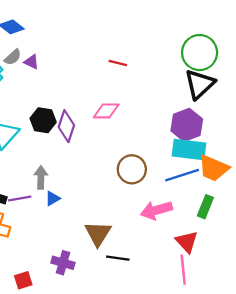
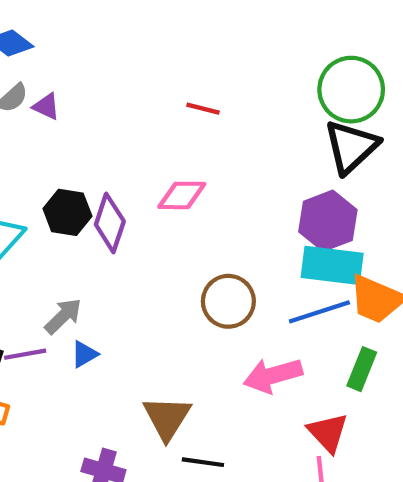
gray arrow: (41, 177) -> (63, 316), turned 45

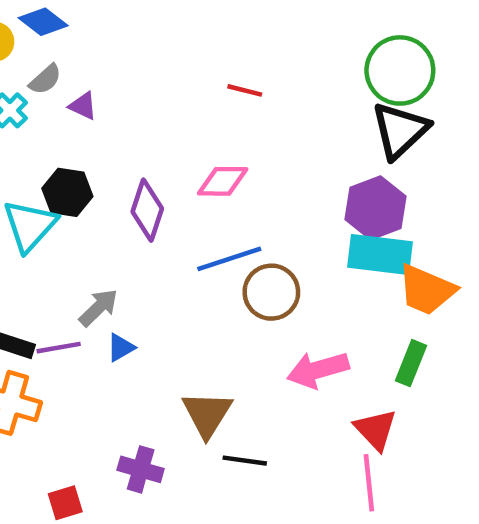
purple triangle: (46, 107) -> (83, 106), moved
black hexagon: (67, 212) -> (67, 192), moved
blue line: (319, 312) -> (229, 259), moved

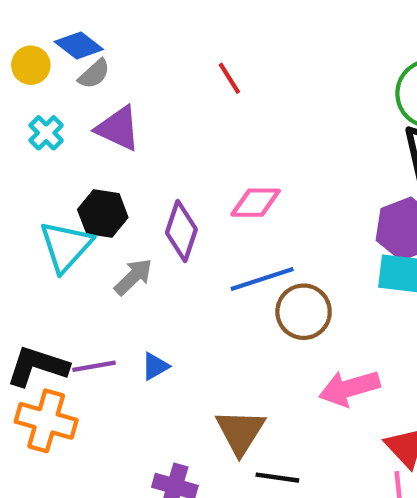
gray semicircle: (45, 79) -> (94, 74), moved
red line: (245, 90) -> (229, 78), moved, turned 44
purple triangle: (83, 106) -> (118, 128), size x1.6
gray arrow: (98, 308) -> (133, 277), moved

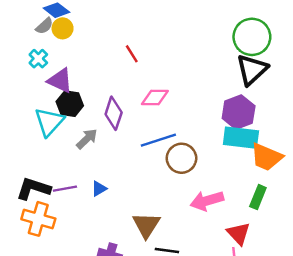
yellow circle: (31, 65) -> (63, 28), moved
gray semicircle: (94, 74) -> (44, 26), moved
red line: (229, 78) -> (132, 54), moved
purple triangle: (118, 128) -> (60, 81), moved

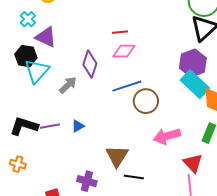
red line: (132, 54) -> (120, 32), moved, turned -63
black hexagon: (70, 104) -> (26, 56), moved
cyan rectangle: (241, 138) -> (195, 84), turned 36
orange cross: (38, 219) -> (18, 164), moved, size x0.6

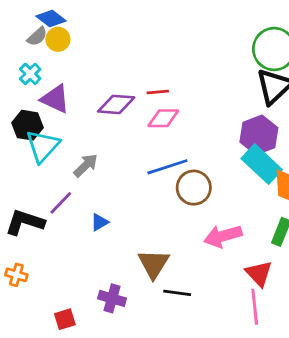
purple diamond: (90, 64) -> (116, 104), moved, turned 76
purple line: (50, 126) -> (61, 203), moved, turned -36

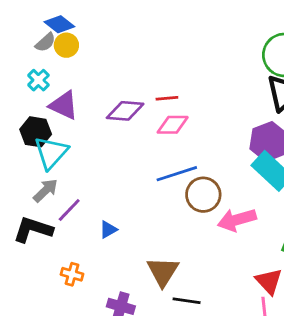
gray arrow: (86, 165) -> (45, 190), moved
pink arrow: (223, 236) -> (237, 220), moved
orange cross: (16, 275) -> (72, 274), moved

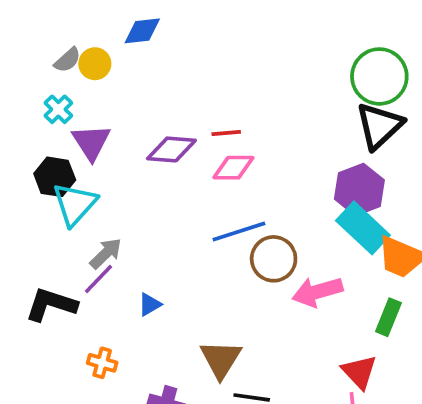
blue diamond: (59, 24) -> (142, 31), moved, turned -44
purple triangle: (64, 105) -> (91, 142), turned 32
gray arrow: (45, 190) -> (106, 253), moved

